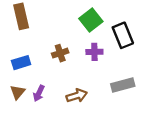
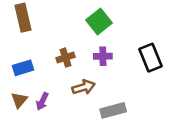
black rectangle: (123, 35) -> (150, 58), moved
gray rectangle: (123, 85) -> (113, 110), moved
brown arrow: (77, 96) -> (84, 87), moved

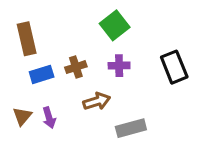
brown rectangle: (23, 18) -> (27, 39), moved
blue rectangle: (23, 68) -> (42, 74), moved
purple arrow: (42, 101) -> (49, 118), turned -42

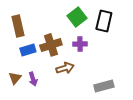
brown cross: (76, 67) -> (51, 45), size x1.5
black rectangle: (174, 67) -> (104, 21), moved, turned 35
gray rectangle: (131, 128) -> (104, 86), moved

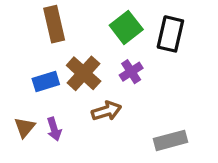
brown rectangle: (18, 26) -> (54, 24), moved
purple cross: (80, 44) -> (131, 72), turned -32
brown cross: (51, 45) -> (84, 73), turned -30

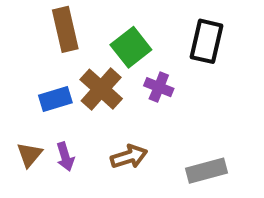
green square: (126, 27) -> (131, 47), moved
purple cross: (131, 72) -> (159, 87), turned -35
brown arrow: (106, 111) -> (129, 157), moved

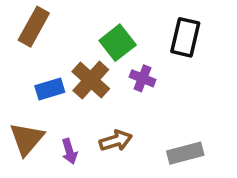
brown rectangle: (65, 29) -> (34, 27), moved, turned 42
brown triangle: (30, 155) -> (27, 139), size x1.5
purple arrow: (65, 157) -> (69, 151), moved

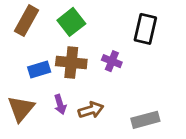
green square: (118, 43) -> (71, 22), moved
brown cross: (91, 80) -> (71, 62), turned -36
purple arrow: (69, 151) -> (60, 104), moved

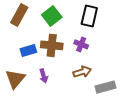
black rectangle: (145, 29) -> (89, 16), moved
brown arrow: (91, 110) -> (82, 72), moved

